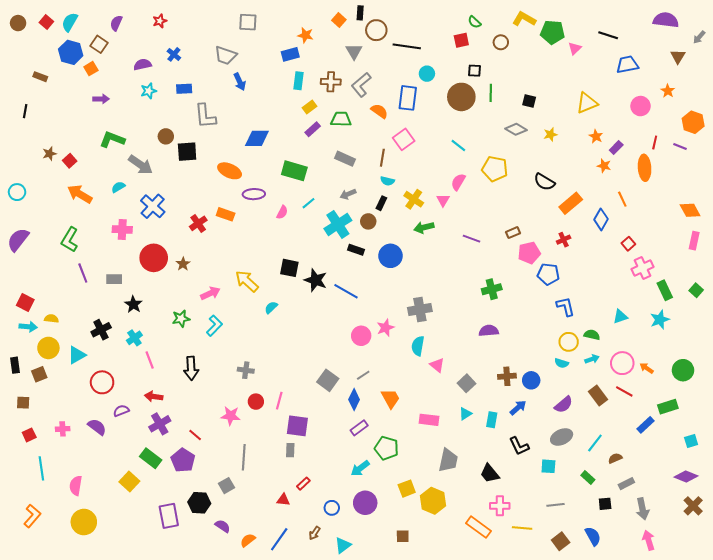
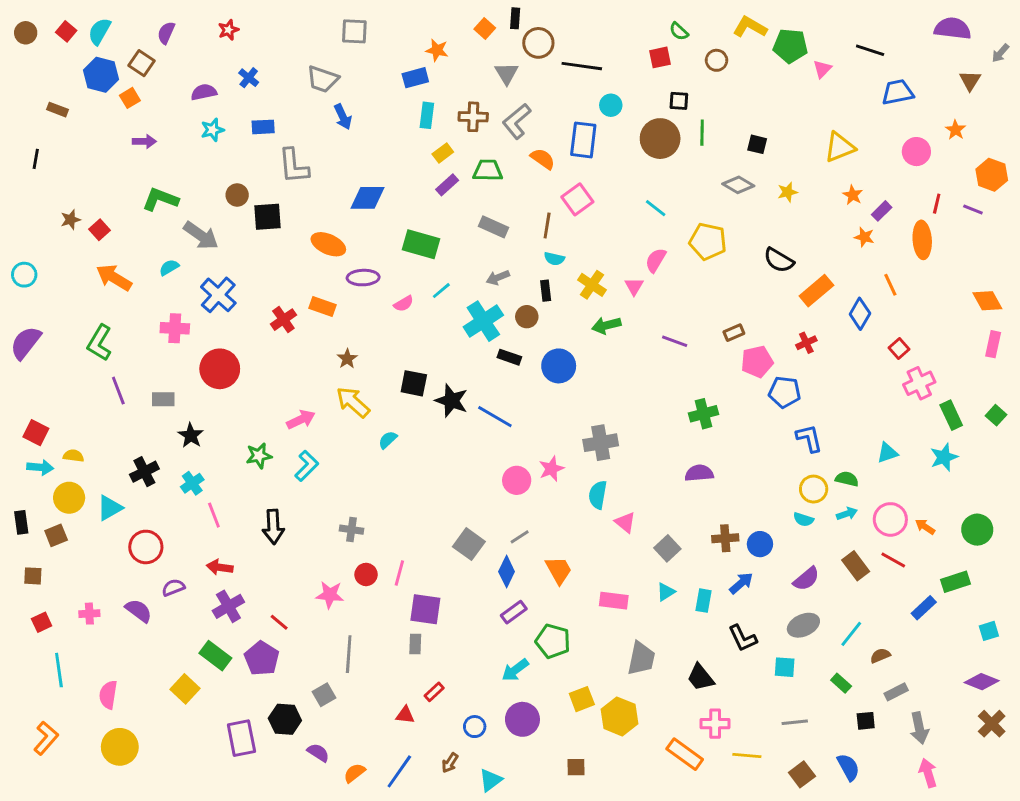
black rectangle: (381, 203) -> (546, 291), turned -32
pink semicircle: (282, 212) -> (404, 304), turned 32
brown star: (183, 264) -> (347, 359), moved

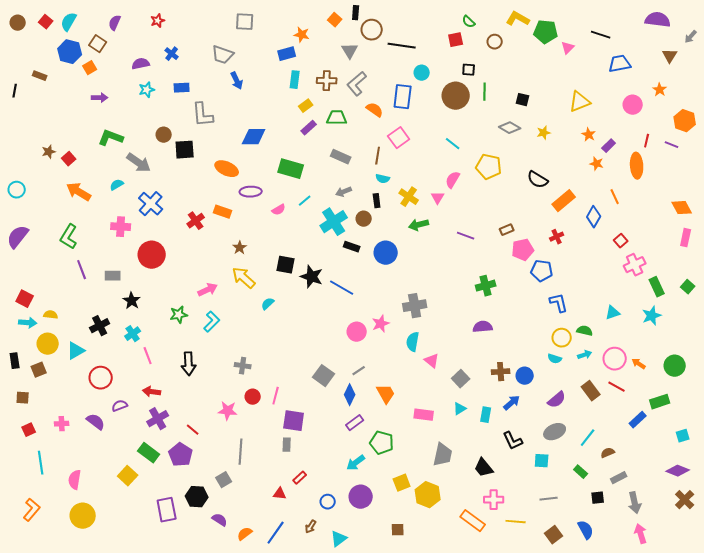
black line: (36, 159) -> (15, 91), moved

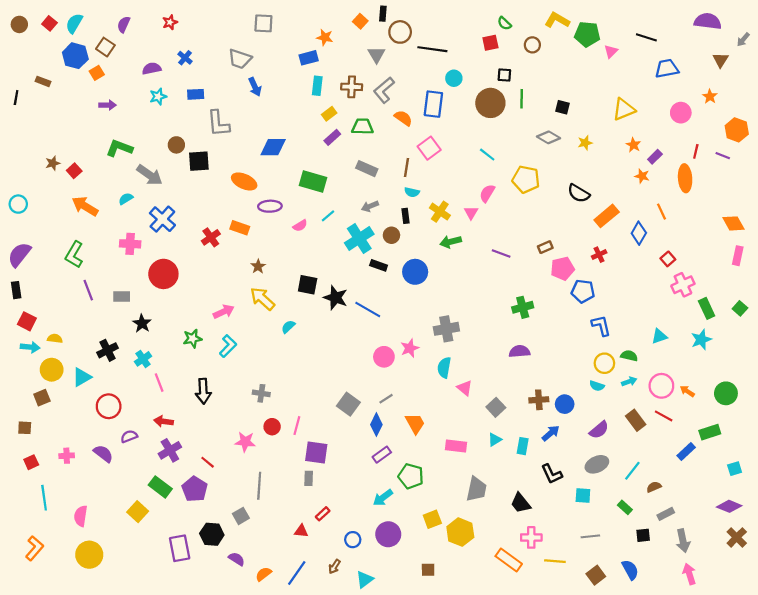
black rectangle: (15, 361) -> (16, 290), moved

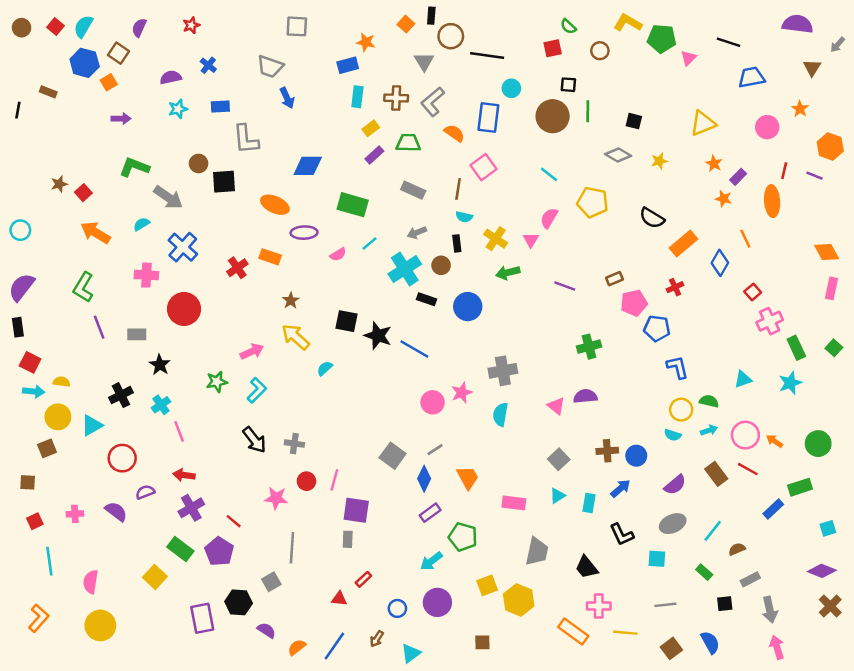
pink triangle: (465, 388) -> (556, 406), moved
black arrow: (203, 391) -> (254, 440), moved, turned -35

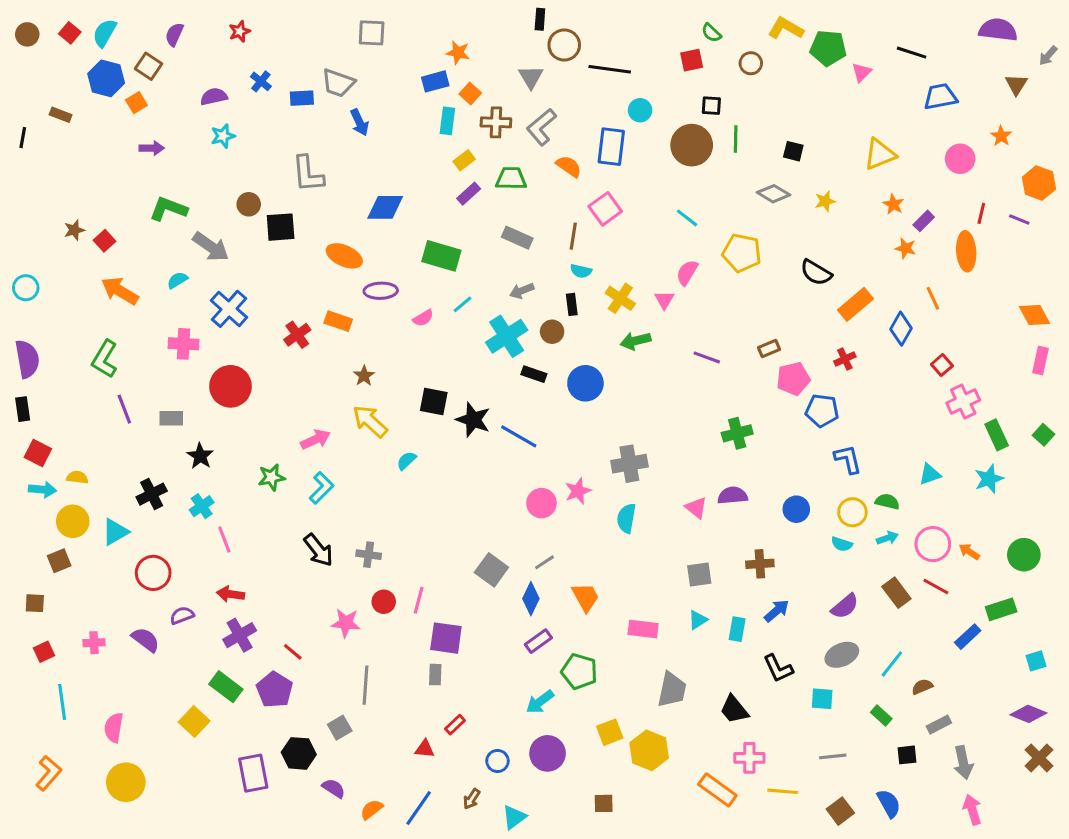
orange square: (406, 24) -> (470, 94), moved
blue rectangle: (220, 106) -> (302, 98), moved
purple semicircle: (22, 287) -> (27, 359), turned 132
blue circle: (636, 456) -> (796, 509), moved
gray square: (559, 459) -> (699, 574), turned 35

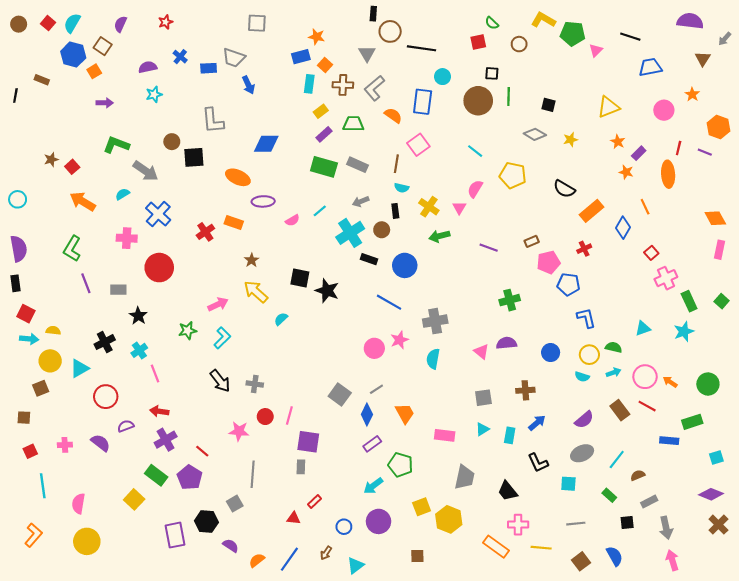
green rectangle: (441, 256) -> (324, 167), moved
blue line: (519, 436) -> (389, 302), moved
blue rectangle: (968, 637) -> (669, 441), turned 48

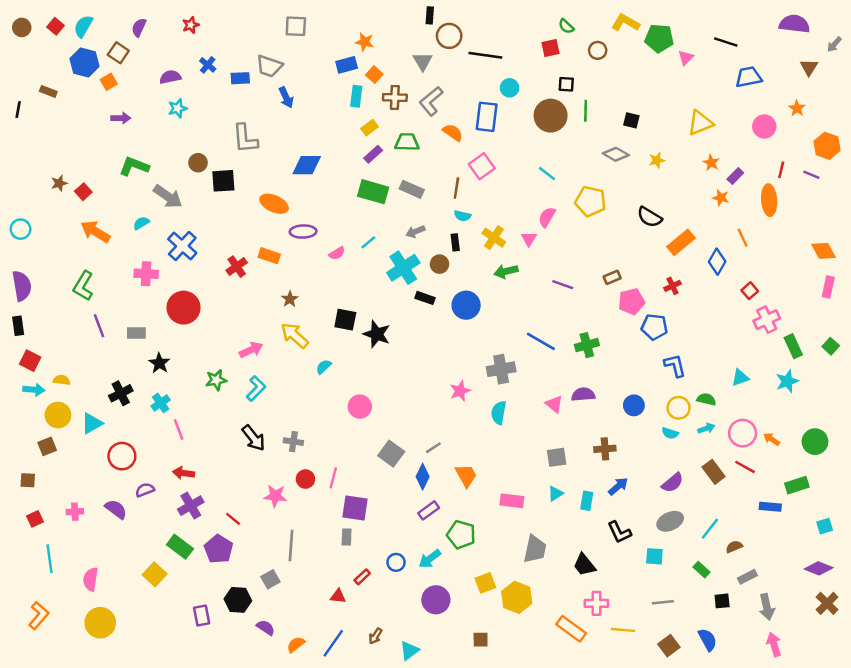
blue line: (389, 302) -> (541, 341), moved
pink circle: (374, 348) -> (360, 407), moved
blue circle: (344, 527) -> (396, 562), moved
purple rectangle: (175, 535) -> (202, 615), size x0.7

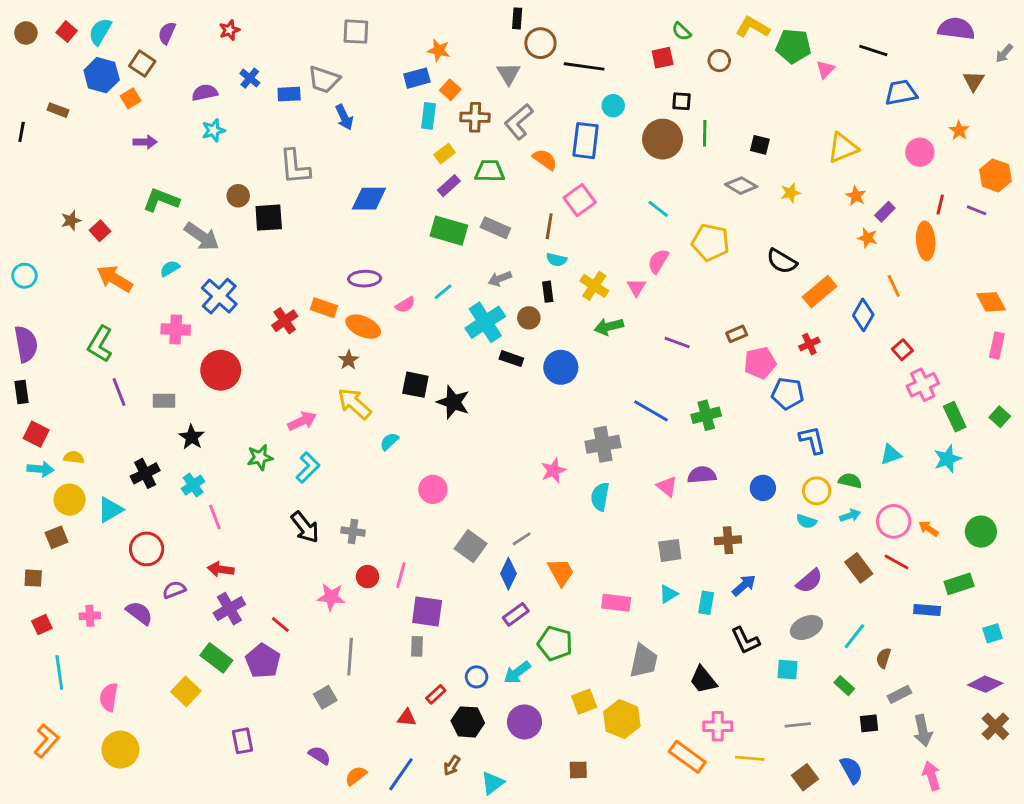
orange ellipse: (274, 204) -> (363, 327), moved
brown semicircle: (734, 547) -> (884, 658), turned -49
black hexagon: (238, 600) -> (468, 722), moved

